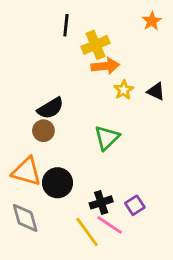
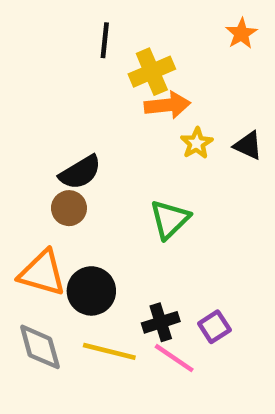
yellow line: (87, 232) -> (109, 351), moved, turned -40

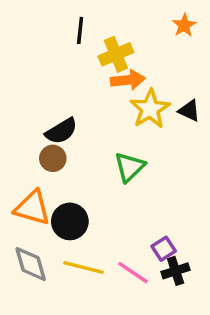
yellow star: (197, 143) -> (150, 109), size x1.6
black cross: (161, 322) -> (176, 271), moved

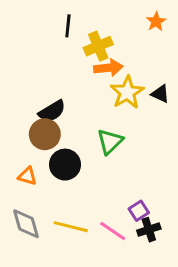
brown circle: (53, 158) -> (45, 134), size x1.4
orange triangle: (32, 208) -> (27, 176), size x0.6
black circle: (70, 221) -> (65, 165), moved

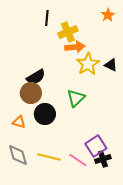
purple square: (139, 211) -> (96, 146), size x1.5

